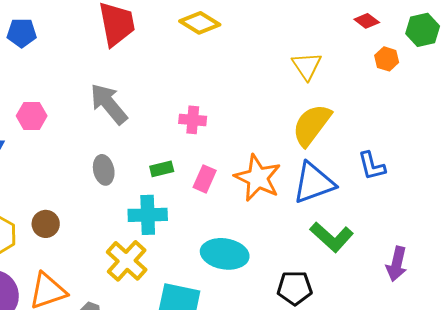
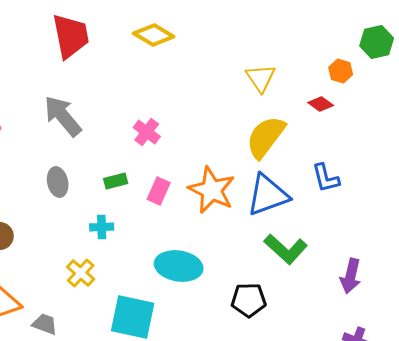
red diamond: (367, 21) -> (321, 104), moved
pink cross: (193, 120) -> (147, 132), turned 32
cyan cross: (148, 215) -> (102, 227), size x0.6
yellow cross: (127, 261) -> (81, 273), size x0.7

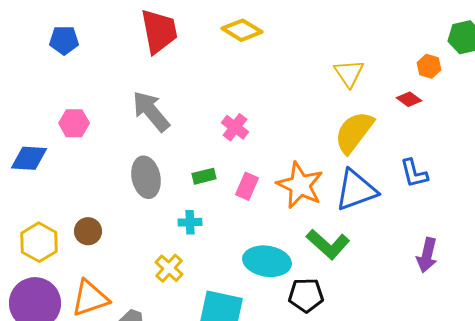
gray ellipse: (58, 182) -> (146, 177), size x1.4
green L-shape: (286, 249) -> (328, 244), moved
purple arrow: (351, 276) -> (427, 255), moved
black pentagon: (249, 300) -> (306, 295), moved

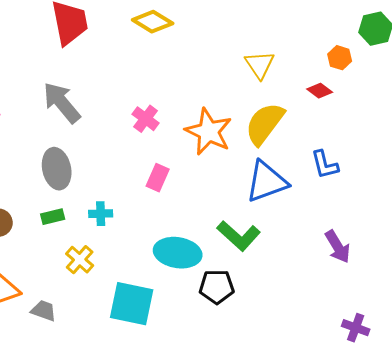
green rectangle: (204, 176) -> (53, 217), moved
orange star: (300, 185) -> (209, 132), moved
purple arrow: (427, 255) -> (338, 247), turned -44

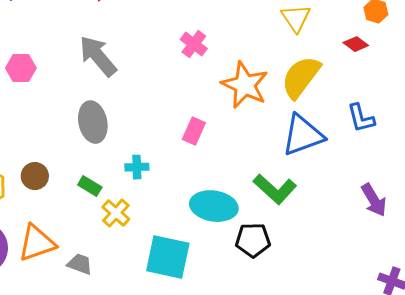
pink cross: (146, 119) -> (194, 44), moved
green rectangle: (53, 217) -> (90, 186), moved, turned 45

